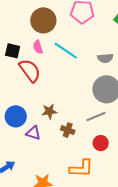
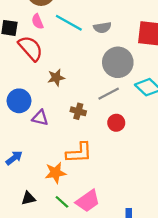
gray semicircle: (105, 58) -> (102, 28), moved
brown star: (49, 111) -> (56, 78), moved
orange L-shape: (81, 168) -> (79, 153), moved

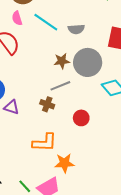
brown star: (56, 78) -> (62, 61), moved
gray line: (109, 94) -> (60, 86), moved
orange star: (55, 173) -> (64, 163), moved

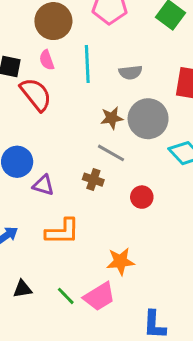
cyan line: (46, 22) -> (87, 64), turned 55
gray line: (60, 86) -> (111, 153), turned 54
orange L-shape: (45, 142) -> (62, 232), moved

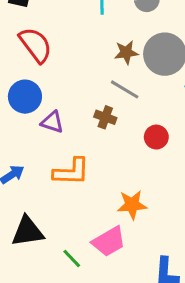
red semicircle: (36, 94) -> (35, 45), moved
black triangle: (22, 289) -> (28, 232), size x1.6
green line: (66, 296) -> (72, 258), moved

